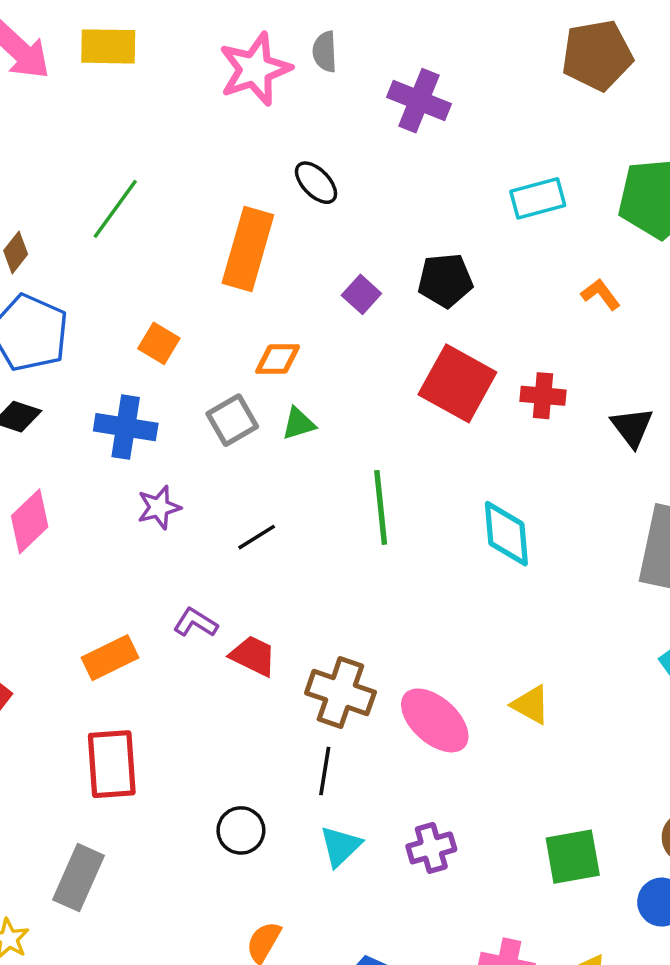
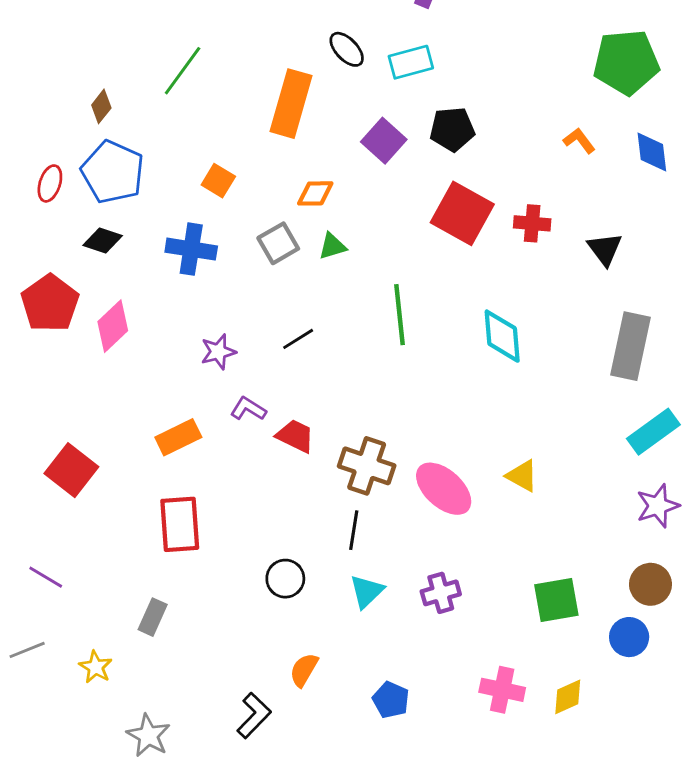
cyan rectangle: (538, 198) -> (411, 62), moved
purple square: (361, 294) -> (384, 141), size x1.4
purple star: (159, 507) -> (218, 352), moved
gray rectangle: (79, 878) -> (153, 617), size x0.7

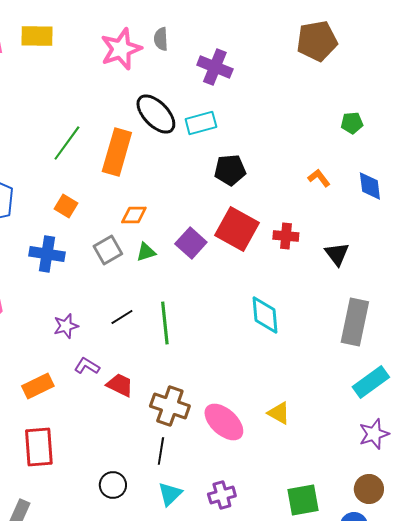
black ellipse: (347, 49) -> (156, 114), size x1.6
green pentagon: (626, 62) -> (352, 123), size x0.5
green line: (183, 71) -> (67, 143), moved
purple square: (384, 141) -> (191, 243), moved
green line: (399, 315) -> (165, 323), moved

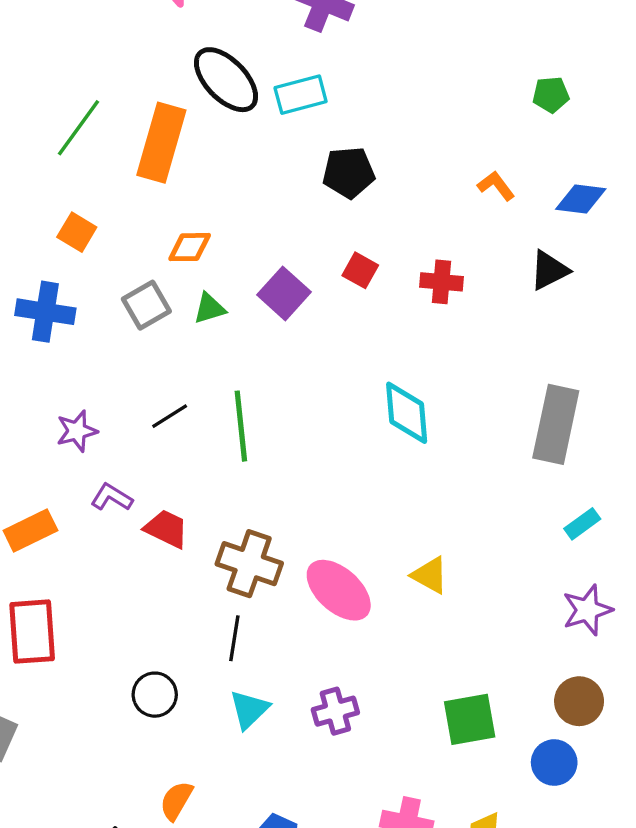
blue diamond: (370, 186) -> (581, 199), turned -76
red square: (237, 229) -> (360, 270), size x0.5
black triangle: (337, 254) -> (549, 270), moved, turned 40
cyan rectangle: (371, 382) -> (582, 524), size x0.6

